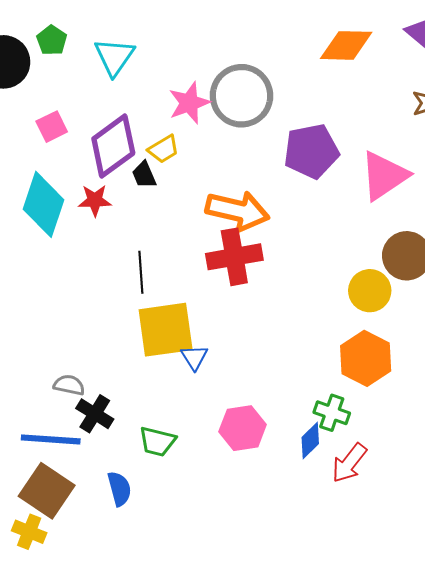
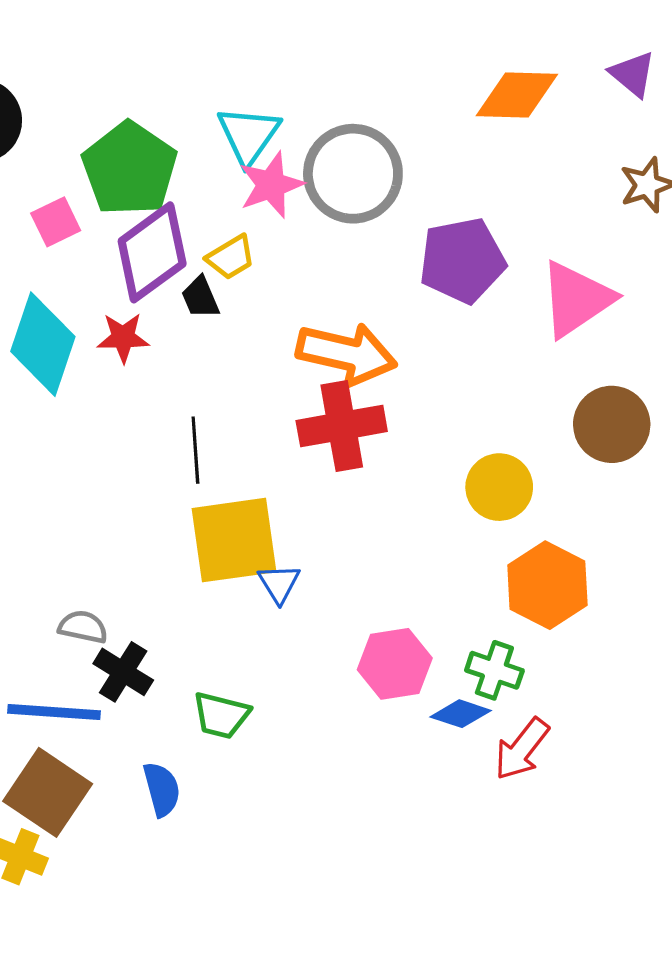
green pentagon: (52, 40) -> (130, 169), moved, size x2.0
cyan triangle: (114, 57) -> (249, 135), moved
yellow circle: (370, 291) -> (499, 487), moved
pink hexagon: (243, 428) -> (395, 664), moved
blue diamond: (310, 440) -> (461, 714), turned 63

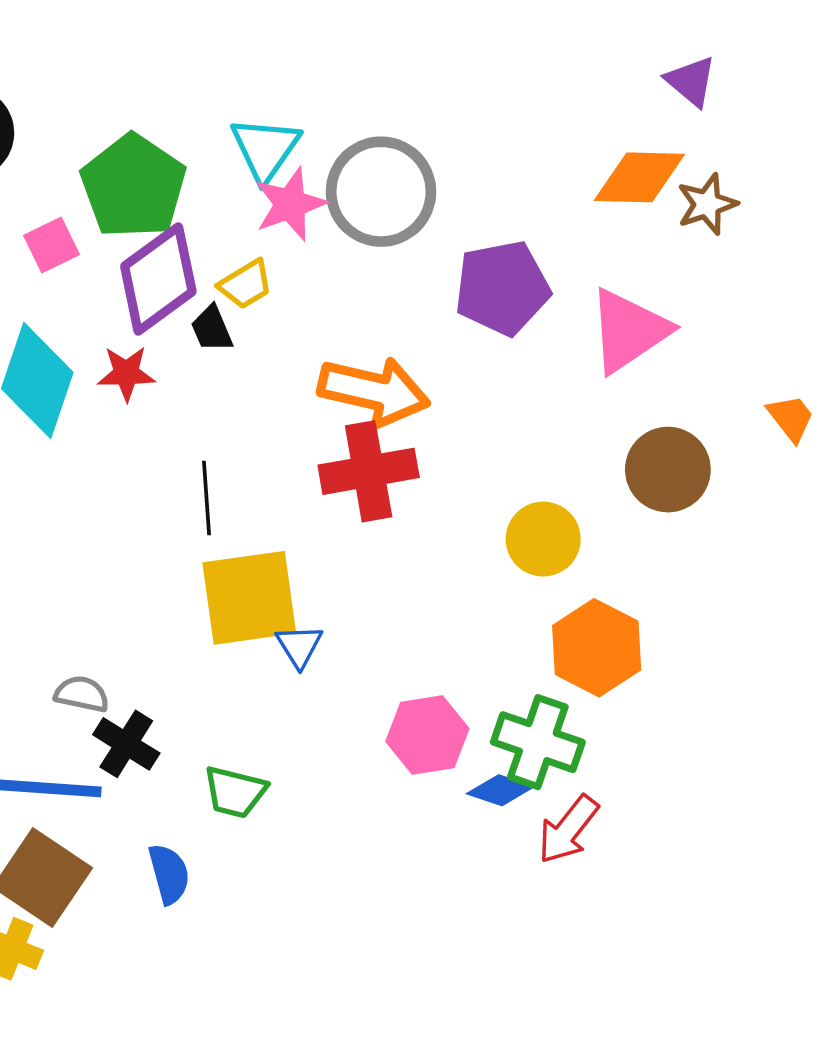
orange diamond: (517, 95) -> (639, 177), moved
green cross: (494, 670) -> (538, 742), size x1.4

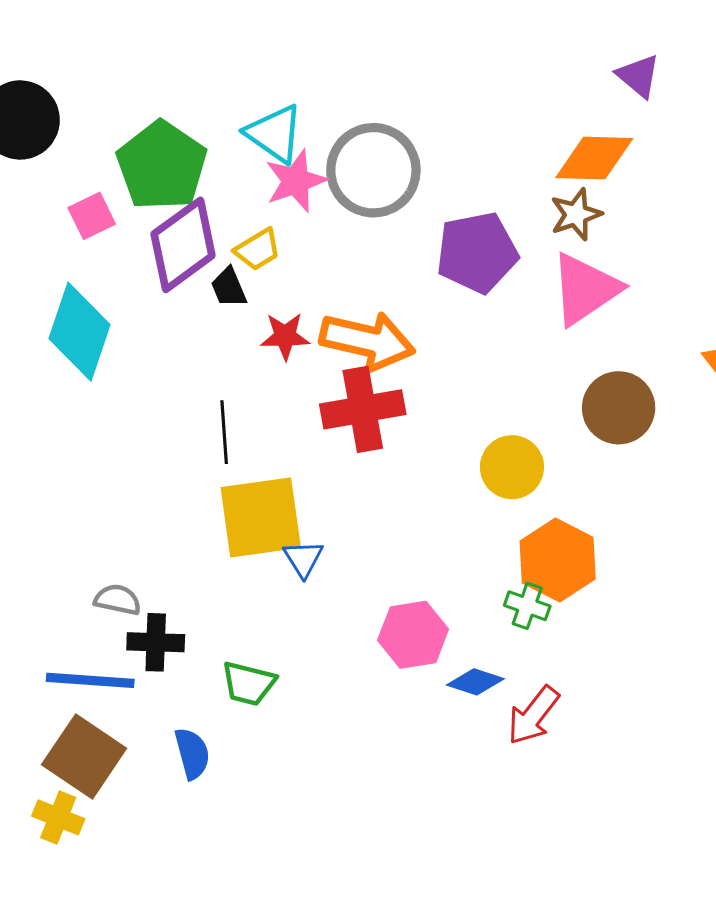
cyan triangle: (265, 149) -> (274, 134), turned -30
brown star: (707, 204) -> (576, 214), moved
red star: (126, 373) -> (285, 336), moved
green cross: (538, 742) -> (527, 606), moved, size x0.6
black cross: (126, 744) -> (156, 642), turned -30

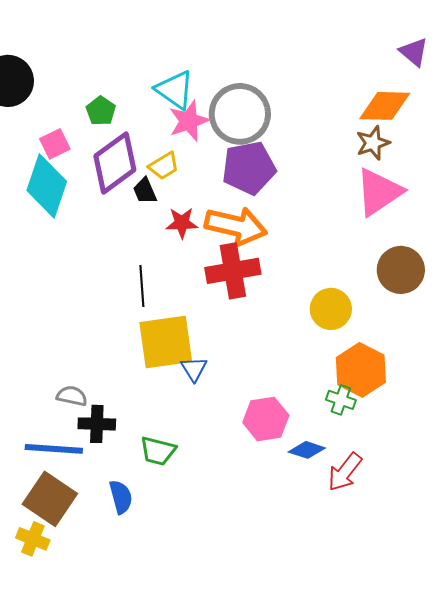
green pentagon: (162, 166) -> (101, 111), size x0.5
purple pentagon: (477, 252) -> (249, 168), moved
cyan diamond: (80, 332) -> (47, 186), moved

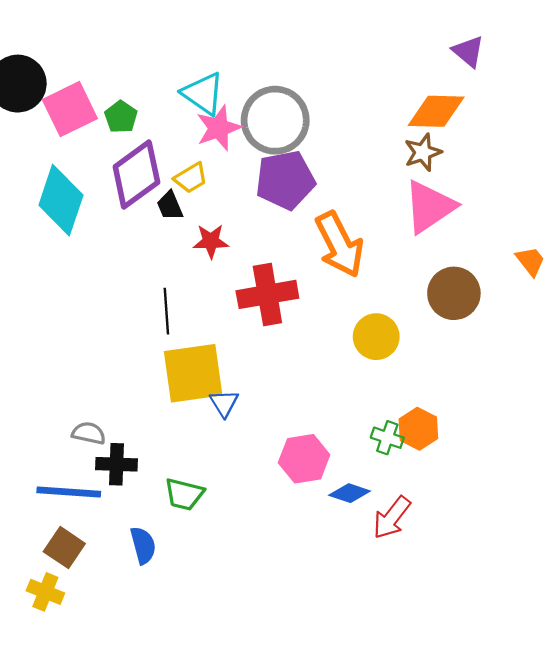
pink square: (55, 144) -> (70, 109), moved, size x1.6
orange arrow: (236, 226) -> (340, 244), moved, turned 50
orange hexagon: (361, 370) -> (418, 429), moved, size x0.7
brown square: (50, 499) -> (64, 548), size x0.7

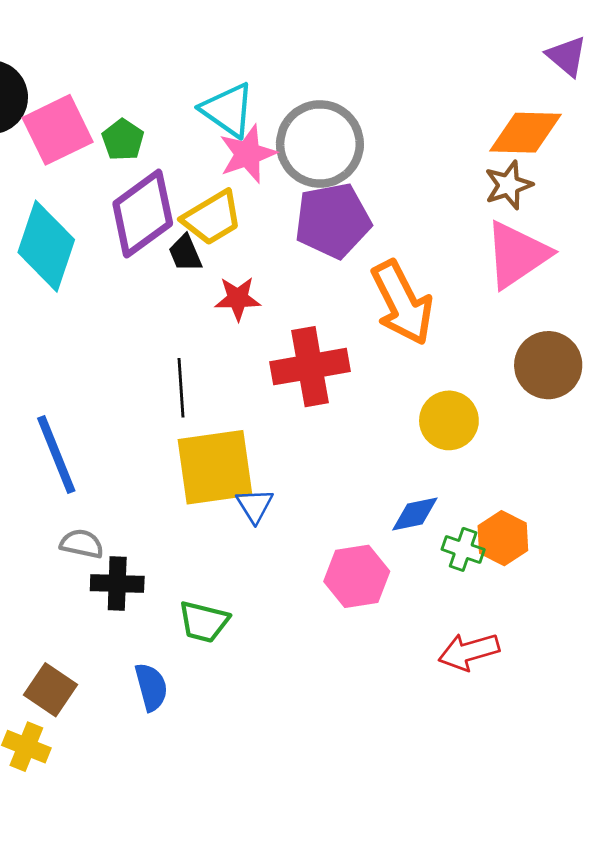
yellow trapezoid: (191, 178) -> (212, 218), size x1.4
blue line: (69, 492) -> (56, 454), moved, turned 64
blue diamond: (350, 493) -> (415, 514), moved, turned -30
red arrow: (392, 518) -> (469, 652), turned 36

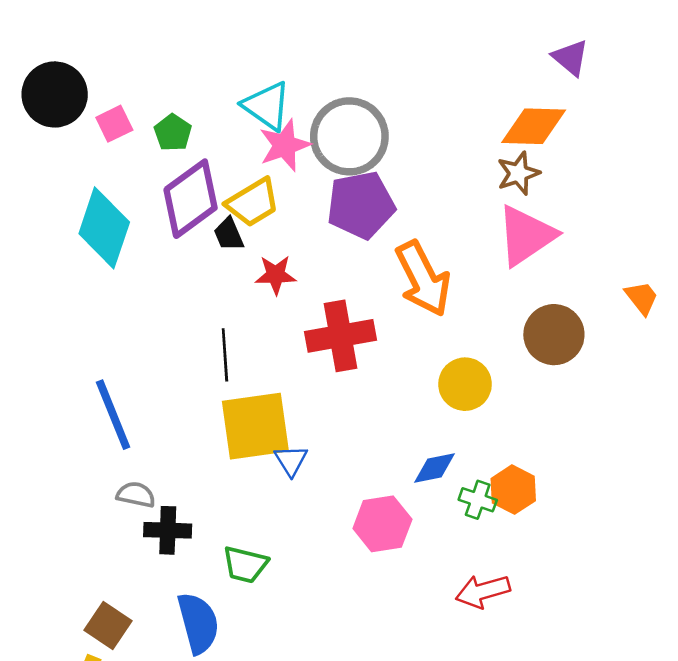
pink square: (58, 130) -> (114, 124), size x0.6
blue semicircle: (151, 687) -> (198, 623), size x1.4

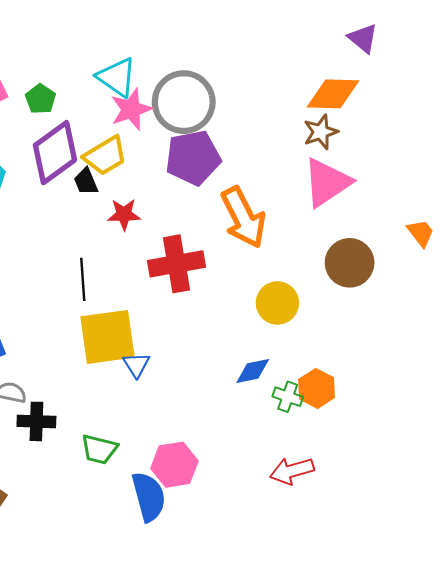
pink hexagon: (382, 524) -> (174, 465), moved
blue semicircle: (198, 623) -> (149, 497), moved

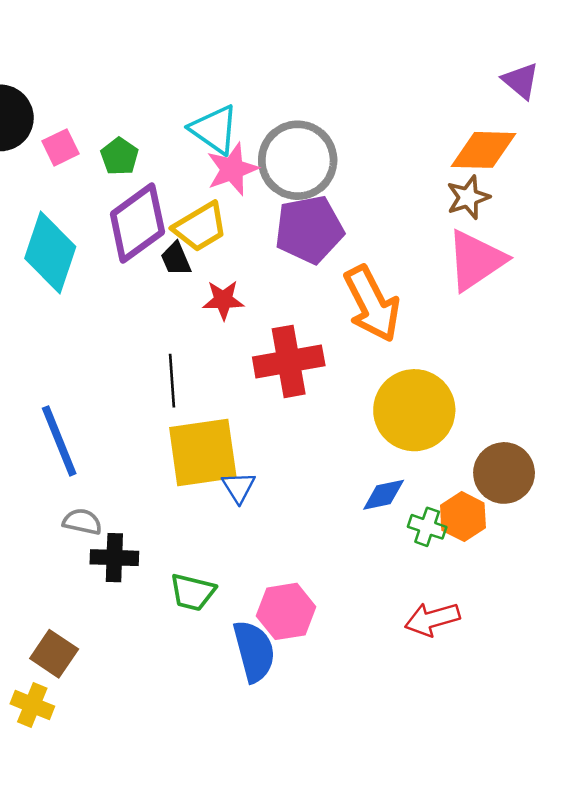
brown circle: (350, 263) -> (504, 473), moved
yellow circle: (277, 303) -> (414, 410), size x1.5

